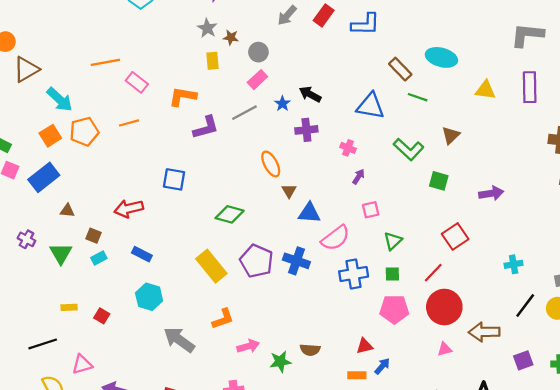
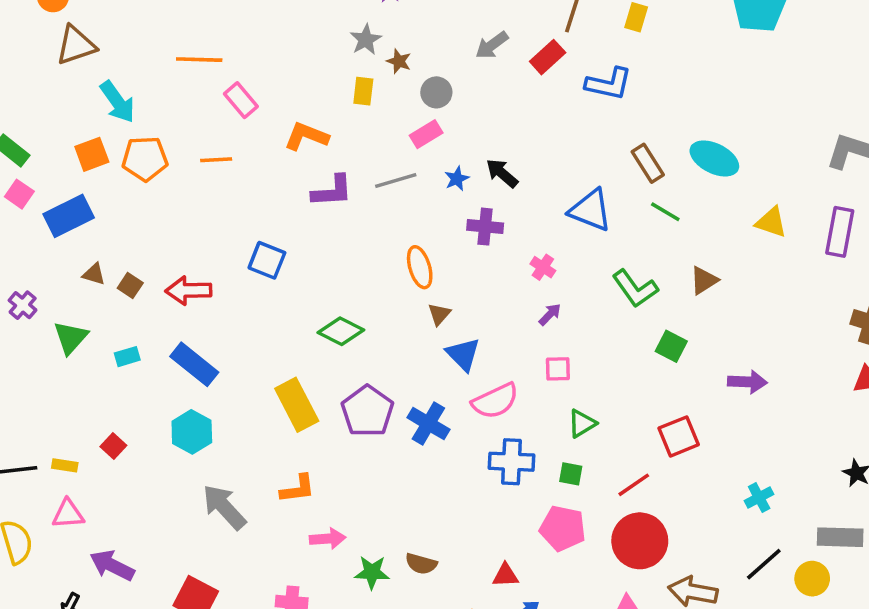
blue triangle: (309, 213) -> (463, 354), turned 30
brown square: (93, 236) -> (130, 285), moved
blue rectangle: (142, 254) -> (194, 364), size x1.5
cyan cross: (514, 264) -> (759, 497), turned -30
yellow rectangle: (69, 307) -> (65, 465), moved

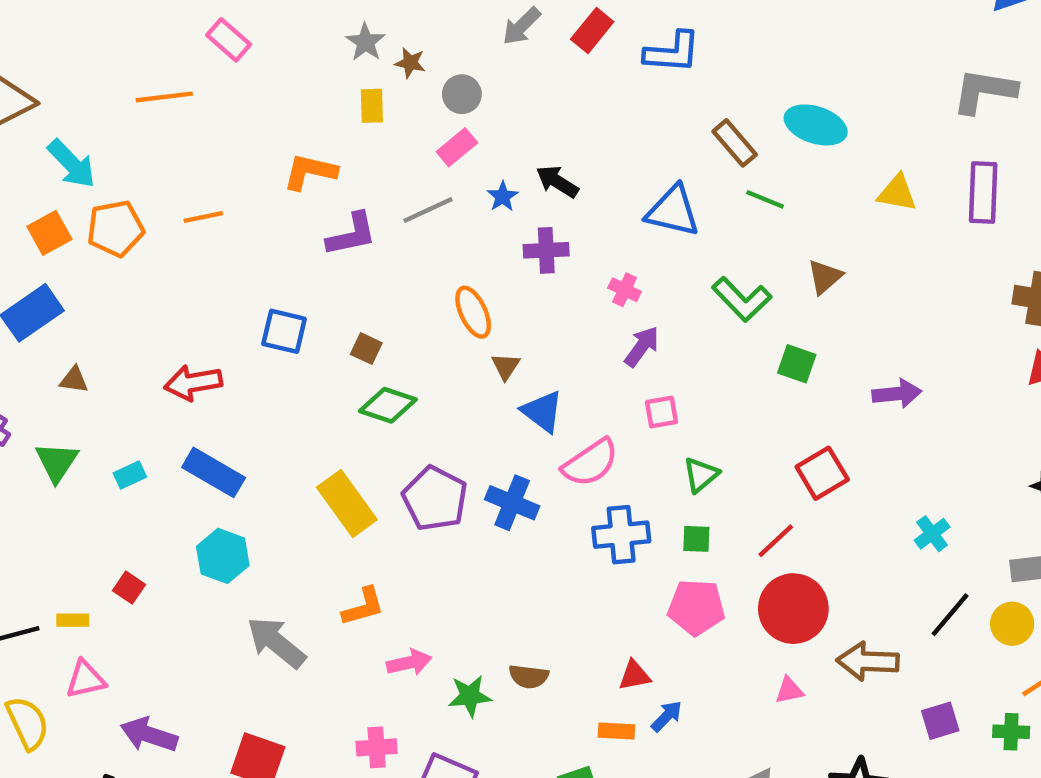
pink rectangle: (241, 100) -> (229, 40), moved
brown square: (130, 285) -> (366, 349), moved
purple arrow: (550, 314) -> (642, 347), size x1.4

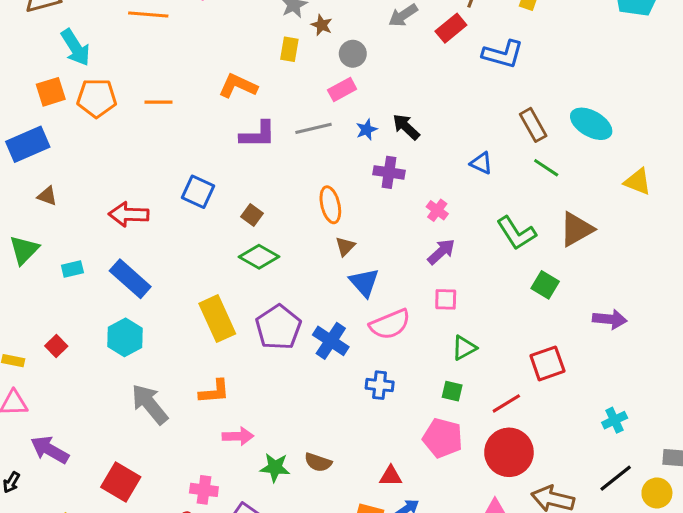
blue triangle: (673, 211) -> (481, 163), size x0.6
brown triangle: (825, 277) -> (576, 229), size x1.4
blue cross: (621, 535) -> (380, 385), moved, size x0.7

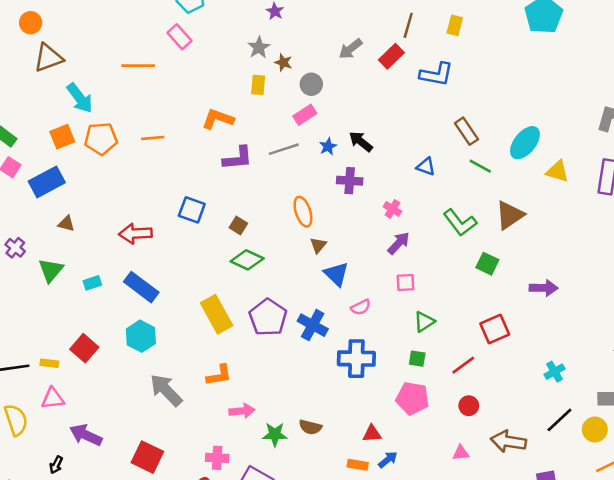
cyan ellipse: (591, 124) -> (525, 143), moved, turned -76
pink semicircle: (390, 324) -> (361, 307), size x0.6
red square: (56, 346) -> (84, 348), size x1.5
blue cross: (380, 385) -> (356, 359), size x1.6
red circle: (509, 452) -> (469, 406), size x0.5

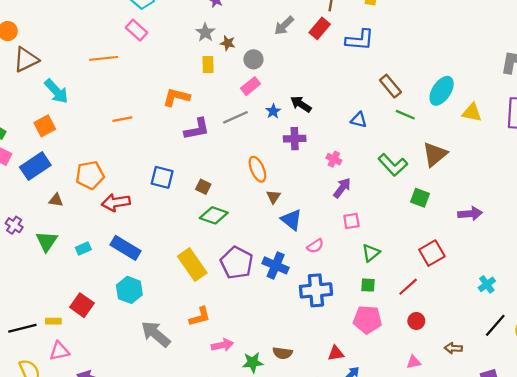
orange pentagon: (101, 139) -> (90, 175), moved
brown arrow: (508, 441) -> (453, 348), size x0.6

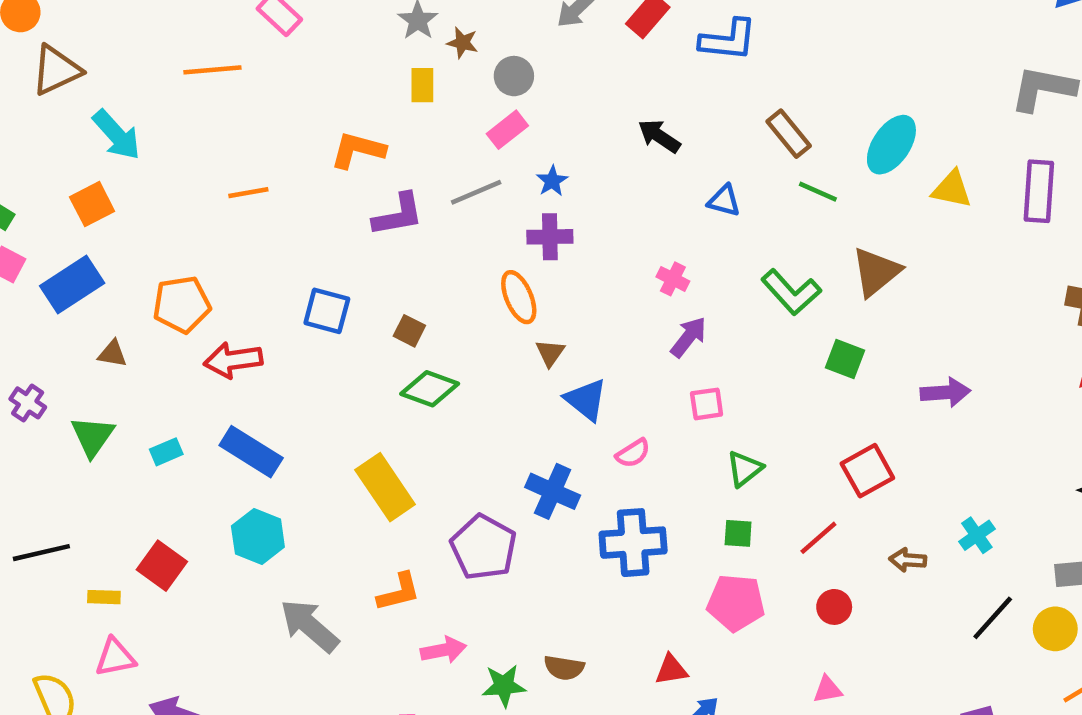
black arrow: (301, 104) -> (659, 136), moved
purple cross: (295, 139) -> (550, 237), moved
purple pentagon: (237, 263) -> (483, 547), moved
black line: (22, 328) -> (41, 553), moved
brown arrow: (453, 348) -> (908, 560), moved

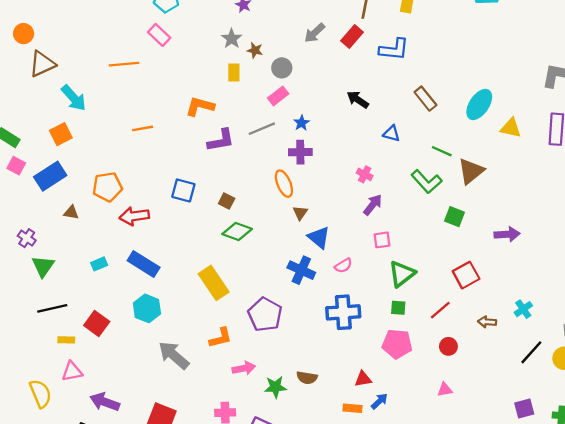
green line: (818, 192) -> (442, 151), moved
green triangle: (93, 436) -> (43, 266), moved
green triangle: (745, 469) -> (402, 274), size x1.4
blue cross: (553, 491) -> (301, 270), moved
black line: (41, 553) -> (52, 308), moved

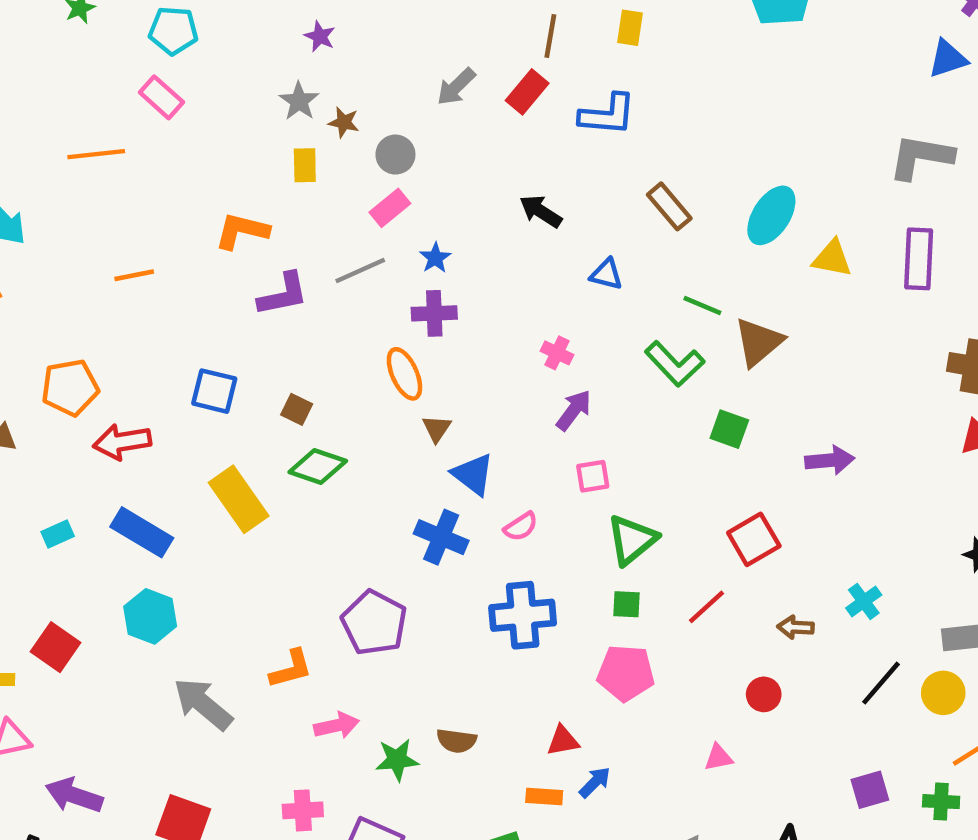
yellow rectangle: (214, 283) -> (239, 499), moved
red circle: (448, 346) -> (764, 694), moved

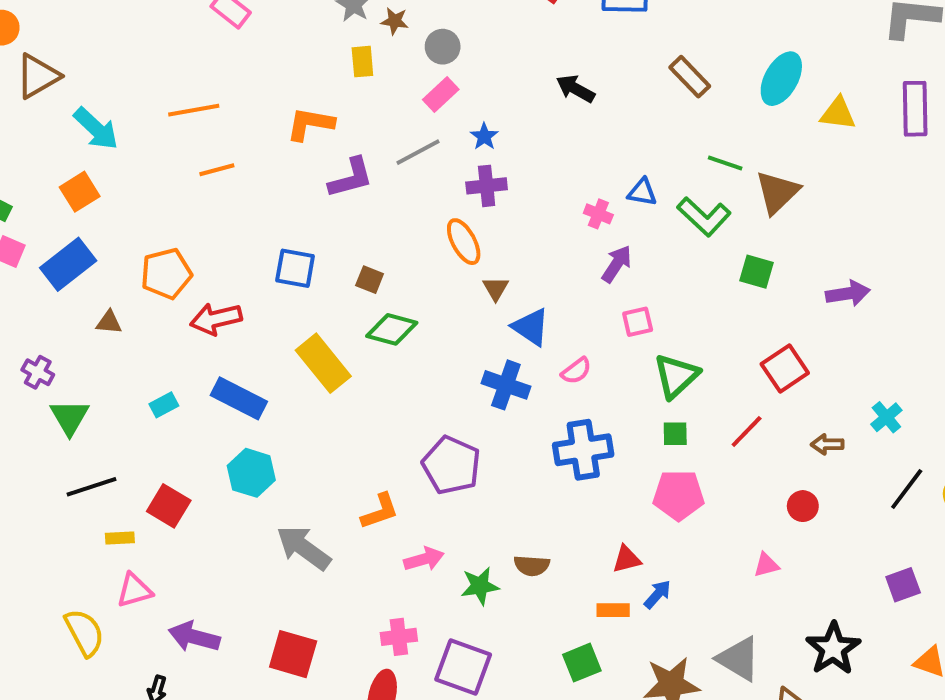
orange line: (96, 154) -> (194, 110), moved
blue triangle: (606, 274) -> (642, 192), moved

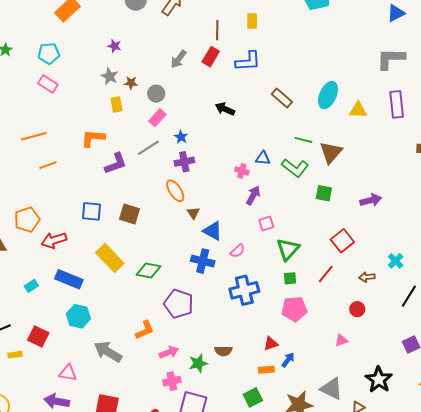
brown square: (370, 280) -> (130, 214), size x1.5
green diamond: (392, 329) -> (149, 270), moved
pink triangle: (134, 590) -> (68, 373), moved, turned 30
pink cross: (399, 637) -> (172, 381), moved

